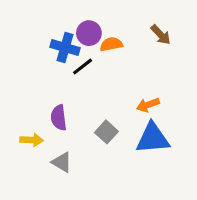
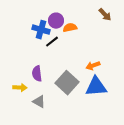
brown arrow: (161, 35) -> (105, 15), moved
gray square: (106, 132) -> (67, 83), size x1.6

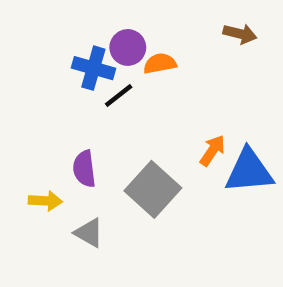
brown arrow: (105, 15) -> (240, 34), turned -32
orange arrow: (93, 66) -> (212, 150), turned 144
blue triangle: (96, 87) -> (249, 171), moved

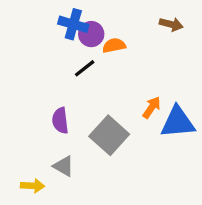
blue cross: (93, 68) -> (73, 24), moved
yellow arrow: (45, 201) -> (32, 186), moved

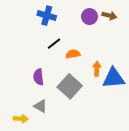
purple circle: (91, 34) -> (90, 17), moved
orange semicircle: (114, 45) -> (73, 54), moved
orange arrow: (152, 107) -> (97, 69), turned -32

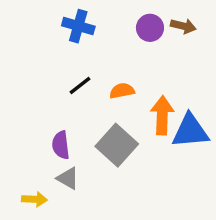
black line: (54, 44) -> (80, 86), moved
orange arrow: (97, 69) -> (162, 115), size x1.5
purple semicircle: (38, 77) -> (61, 145), moved

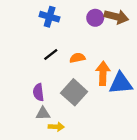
brown arrow: (183, 26) -> (116, 17), size x1.5
gray triangle: (68, 178) -> (43, 113), turned -32
yellow arrow: (35, 199) -> (56, 127), moved

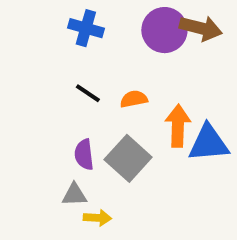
purple circle: (95, 18) -> (164, 30), size x1.5
black line: (51, 54) -> (88, 93), turned 72
purple semicircle: (38, 92) -> (84, 155), moved

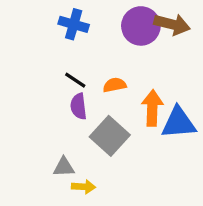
purple semicircle: (84, 155) -> (79, 106), moved

